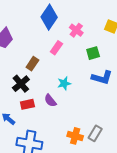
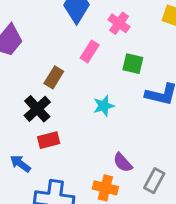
green square: (93, 53) -> (133, 64), moved, turned 32
purple semicircle: (50, 101) -> (123, 163), moved
orange cross: (75, 136) -> (105, 188), moved

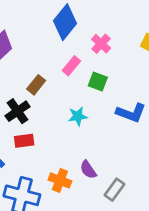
green square: (133, 64) -> (98, 81), moved
orange cross: (105, 188) -> (60, 180), moved

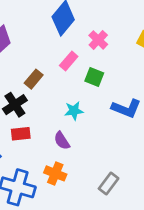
purple semicircle: (88, 170) -> (62, 141), moved

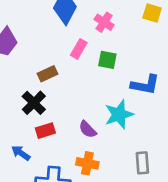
brown rectangle: (34, 79) -> (47, 74), turned 36
cyan star: (74, 111) -> (119, 114), moved, size x1.5
gray rectangle: (109, 183) -> (142, 163), turned -30

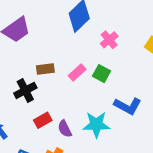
pink rectangle: (79, 49) -> (77, 72), moved
red rectangle: (45, 131) -> (43, 120), moved, turned -30

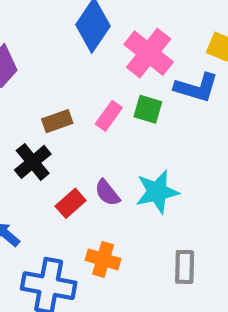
pink cross: (109, 40) -> (149, 53), size x1.6
blue L-shape: (128, 106) -> (196, 88), moved
purple semicircle: (65, 129) -> (107, 193), moved

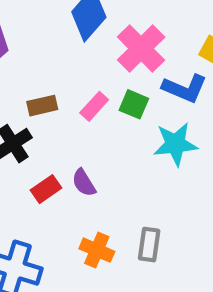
cyan star: (157, 192) -> (175, 144), moved
orange cross: (103, 259) -> (97, 250), moved
gray rectangle: (185, 267) -> (149, 245), moved

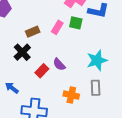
cyan star: (175, 144) -> (97, 60), moved

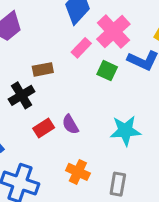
pink rectangle: (57, 27) -> (81, 48), moved
gray rectangle: (96, 88) -> (118, 184), moved

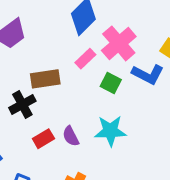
brown rectangle: (43, 69) -> (45, 79), size x1.4
cyan star: (125, 131) -> (110, 131), moved

